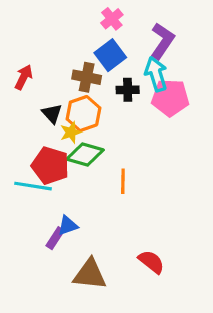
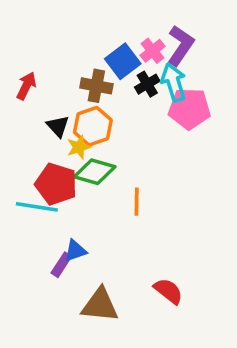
pink cross: (112, 19) -> (153, 51), moved
black cross: (128, 90) -> (147, 84), moved, turned -30

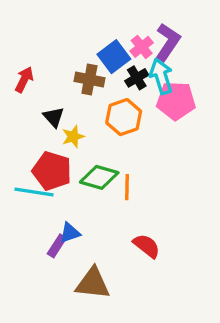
orange hexagon: (93, 126) -> (124, 117), moved
green diamond: (95, 172) -> (99, 177), moved
red semicircle: (168, 291) -> (147, 246), moved

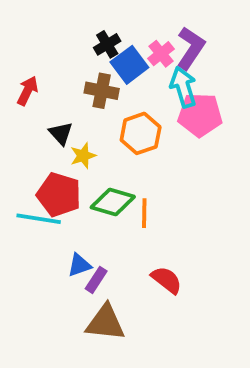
black cross: (137, 78) -> (107, 44), moved
purple rectangle: (57, 246) -> (96, 280), moved

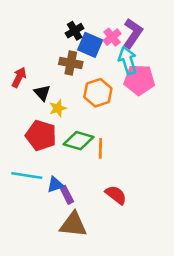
blue square: (129, 65) -> (90, 45), turned -30
red arrow: (27, 91) -> (19, 77), moved
cyan line: (39, 219) -> (27, 175), moved
purple rectangle: (96, 280) -> (67, 195), turned -60

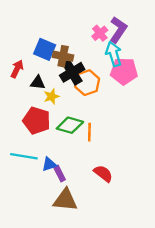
black cross: (75, 31) -> (72, 72), moved, size x1.5
blue square: (90, 45) -> (45, 49), moved
black triangle: (42, 93) -> (38, 83), turned -42

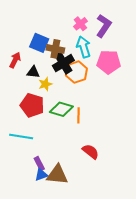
pink cross: (100, 33) -> (80, 24), moved
cyan arrow: (114, 54) -> (83, 47), moved
blue triangle: (49, 164) -> (41, 175), moved
purple rectangle: (60, 173) -> (39, 164), moved

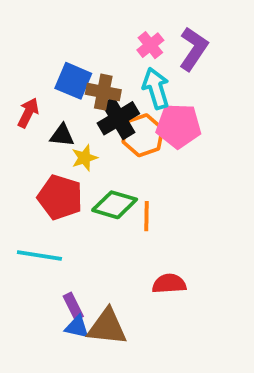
pink pentagon: (109, 62) -> (178, 126), moved
red semicircle: (91, 152) -> (169, 284), turned -42
blue triangle: (41, 175) -> (77, 327), turned 32

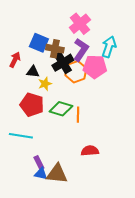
pink cross: (150, 45) -> (80, 24), size x1.5
purple L-shape: (194, 49) -> (81, 50), moved
cyan arrow: (156, 88) -> (109, 47), moved, turned 35

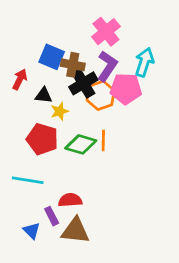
orange line: (78, 115) -> (103, 140), moved
red semicircle: (90, 151) -> (70, 200), moved
blue triangle: (41, 174) -> (32, 231), moved, turned 32

